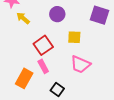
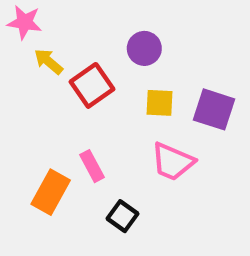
purple circle: (57, 14) -> (144, 48), moved
purple square: (99, 15) -> (214, 109), moved
red square: (43, 45) -> (92, 85), moved

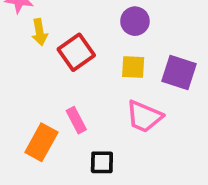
purple circle: (144, 48) -> (135, 21), moved
yellow arrow: (48, 61) -> (40, 32), turned -140
black square: (122, 216) -> (102, 162), turned -35

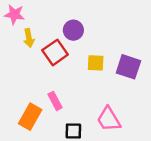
purple circle: (135, 21) -> (73, 30), moved
pink trapezoid: (144, 117) -> (109, 119), moved, turned 36

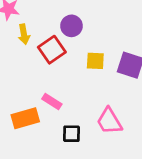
pink rectangle: (55, 101) -> (52, 101), turned -30
orange rectangle: (30, 117) -> (25, 118), turned 45

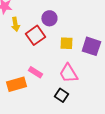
pink trapezoid: (109, 121) -> (68, 73), moved
black square: (71, 134) -> (61, 95), moved, turned 32

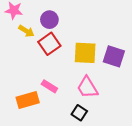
purple circle: (49, 18) -> (49, 20), moved
yellow arrow: (15, 24) -> (26, 31), turned -48
yellow square: (66, 43) -> (85, 53), size x1.5

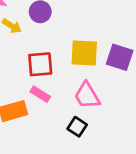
red square: (49, 44) -> (40, 64), moved, turned 30

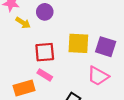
pink trapezoid: (87, 95) -> (98, 76), moved, turned -30

